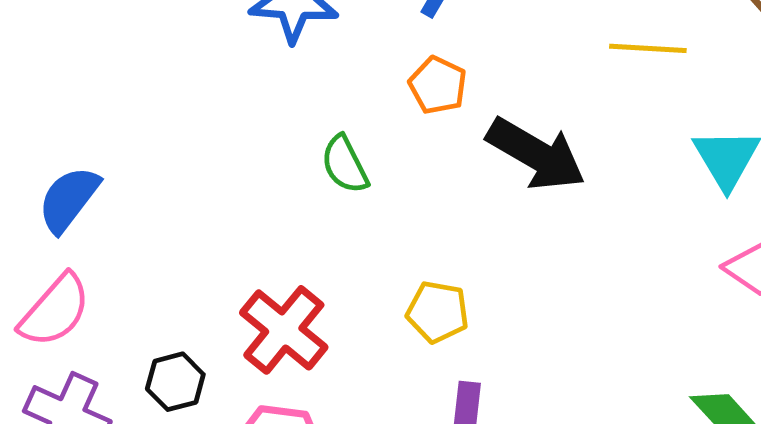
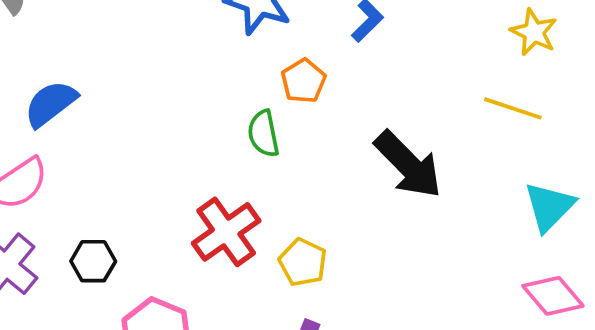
orange pentagon: (438, 85) -> (303, 81), moved
red cross: (284, 330) -> (226, 232), moved

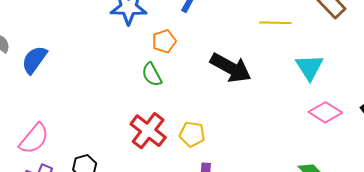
orange pentagon: (303, 81) -> (164, 41), turned 30
blue semicircle: (51, 104) -> (34, 60), moved

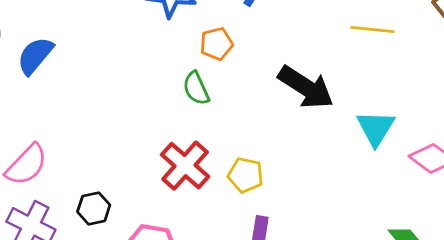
cyan triangle: (309, 67) -> (376, 128), moved

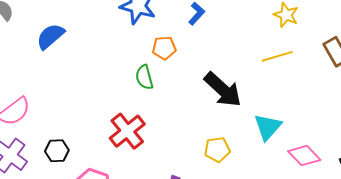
yellow line: (373, 29) -> (277, 56), turned -32
blue semicircle: (35, 56) -> (50, 36), moved
yellow pentagon: (246, 175) -> (217, 149), moved, turned -30

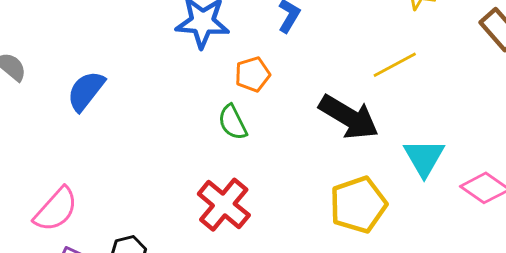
yellow line: (277, 56) -> (395, 65), moved
yellow pentagon: (217, 149) -> (358, 205), size x1.5

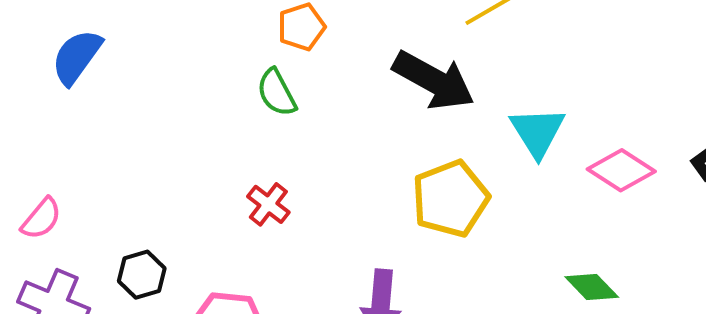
red cross: (224, 205) -> (268, 204), size x0.6
pink semicircle: (56, 209) -> (41, 219), size x0.7

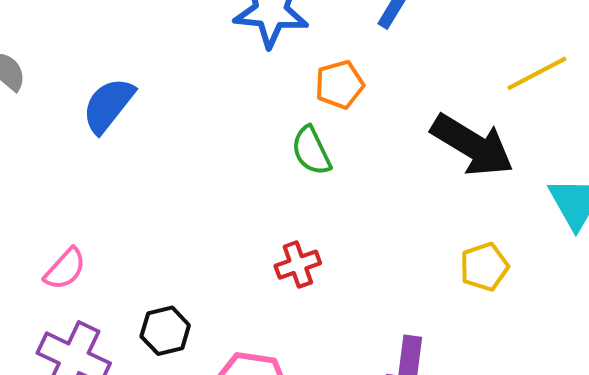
yellow pentagon: (450, 199) -> (484, 267), size x0.6
red cross: (268, 204) -> (298, 265), turned 30

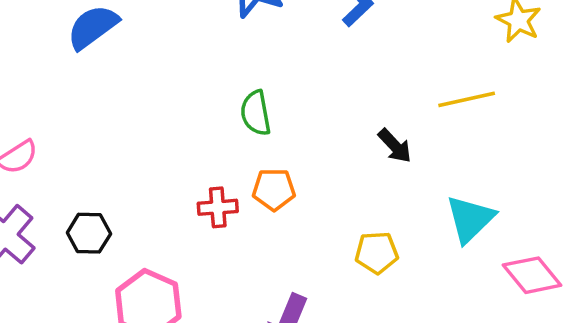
orange pentagon: (340, 85) -> (274, 189), moved
black arrow: (472, 145) -> (395, 146), size x0.5

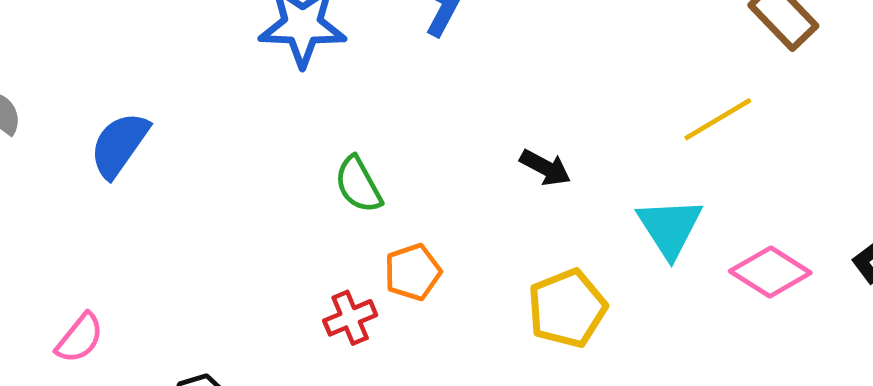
yellow line: (467, 99) -> (718, 119), moved
yellow pentagon: (377, 253) -> (567, 308), size x1.4

